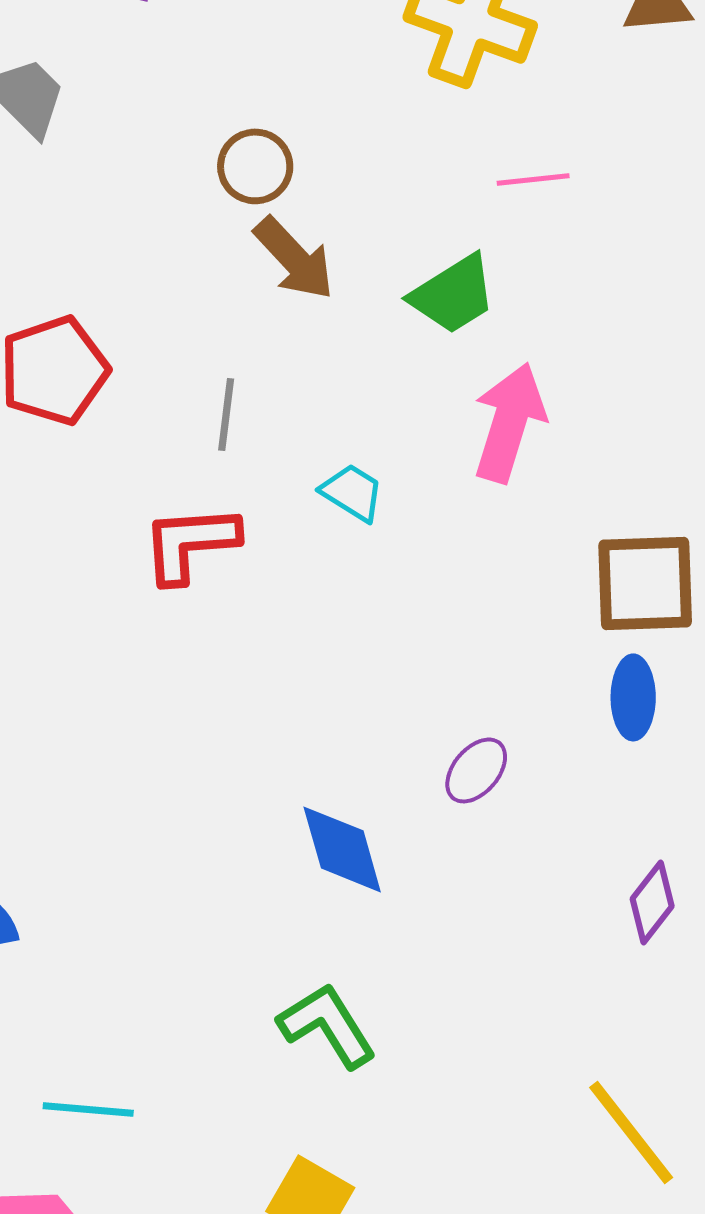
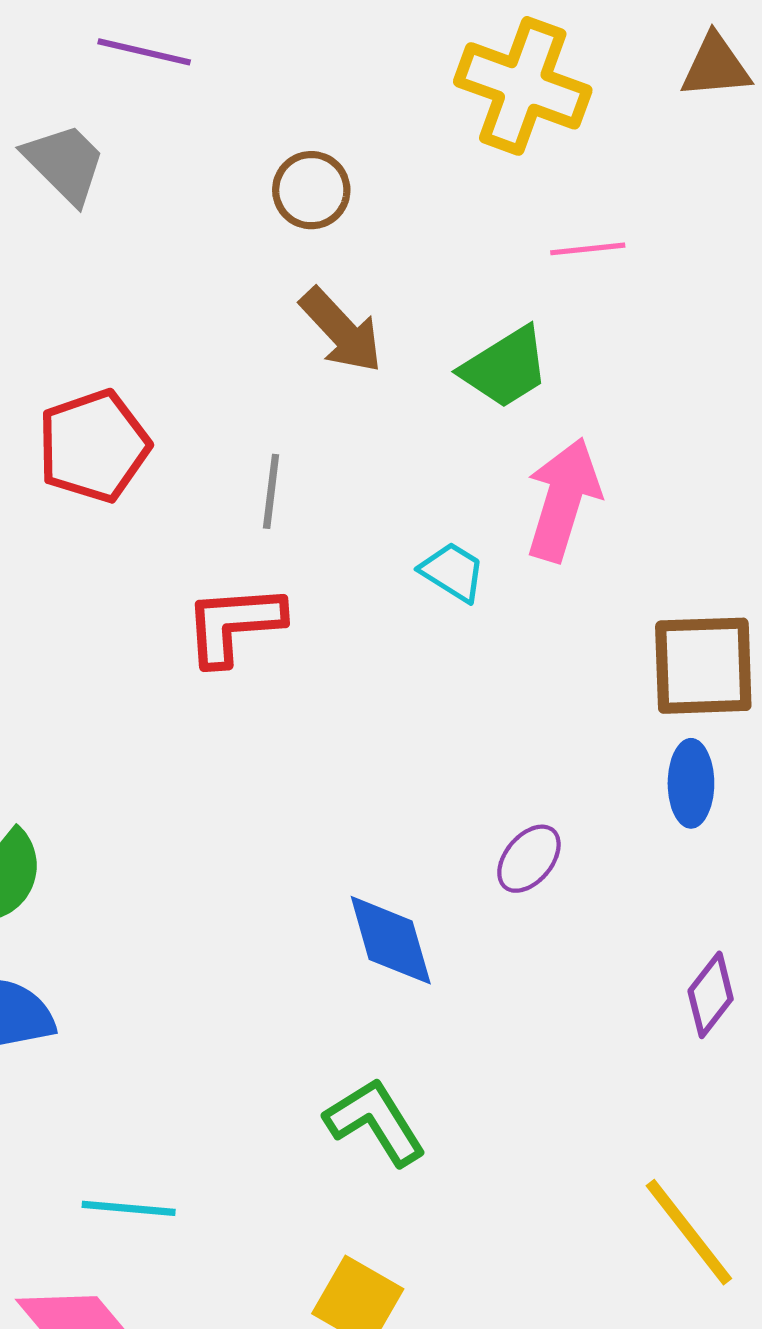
brown circle: (255, 166) -> (311, 190), moved
cyan trapezoid: (352, 492) -> (453, 572), moved

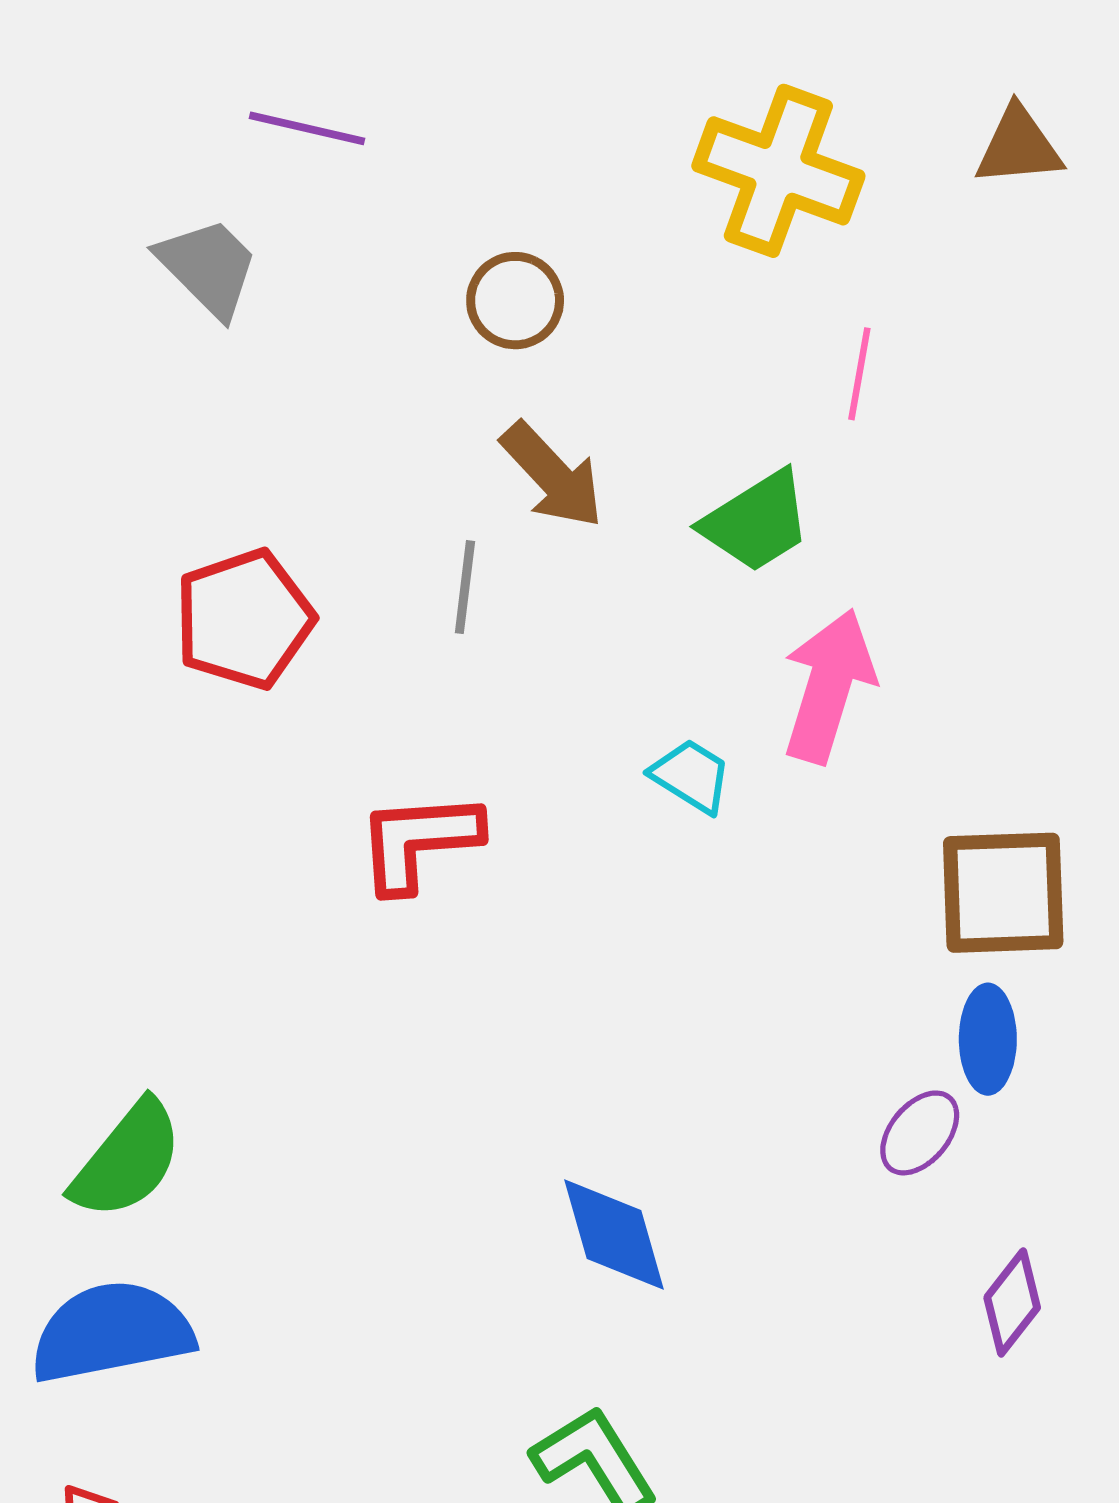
pink line: (588, 249) -> (859, 374), turned -74
gray line: (271, 491) -> (465, 587), moved
purple ellipse: (529, 859) -> (920, 1133), moved

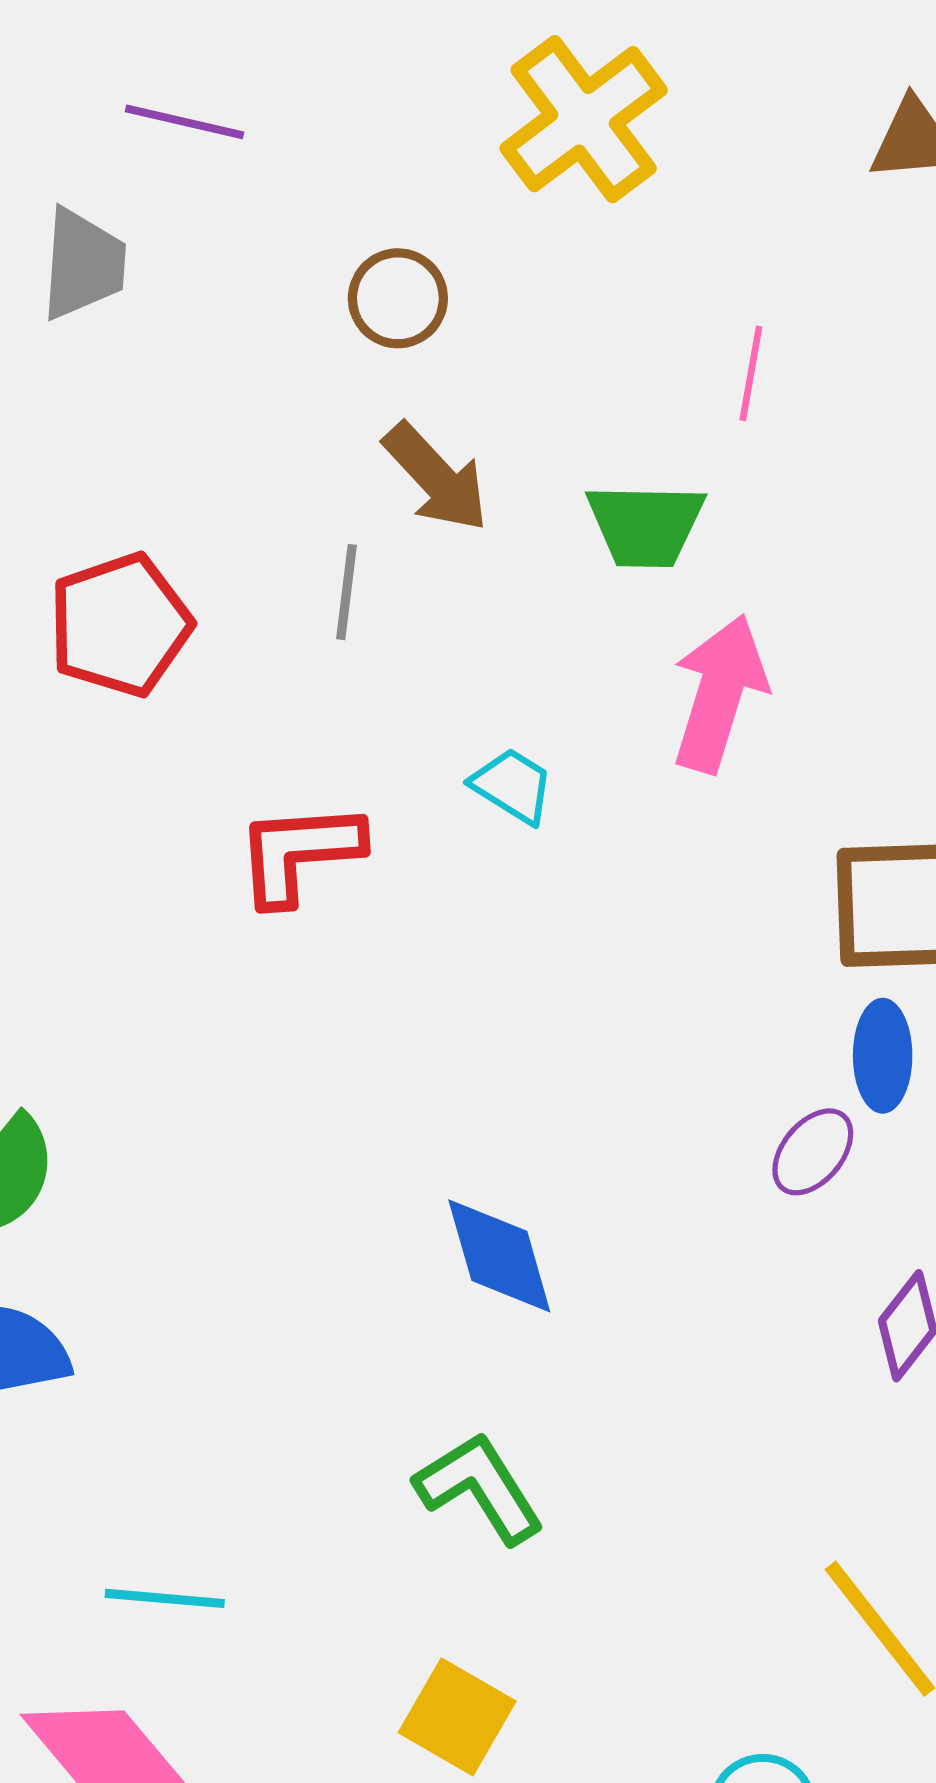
yellow cross: (778, 171) -> (584, 119), moved, turned 33
gray trapezoid: (208, 267) -> (83, 264), turned 49
green trapezoid: (757, 522) -> (646, 525), turned 33
cyan trapezoid: (691, 776) -> (512, 786), moved

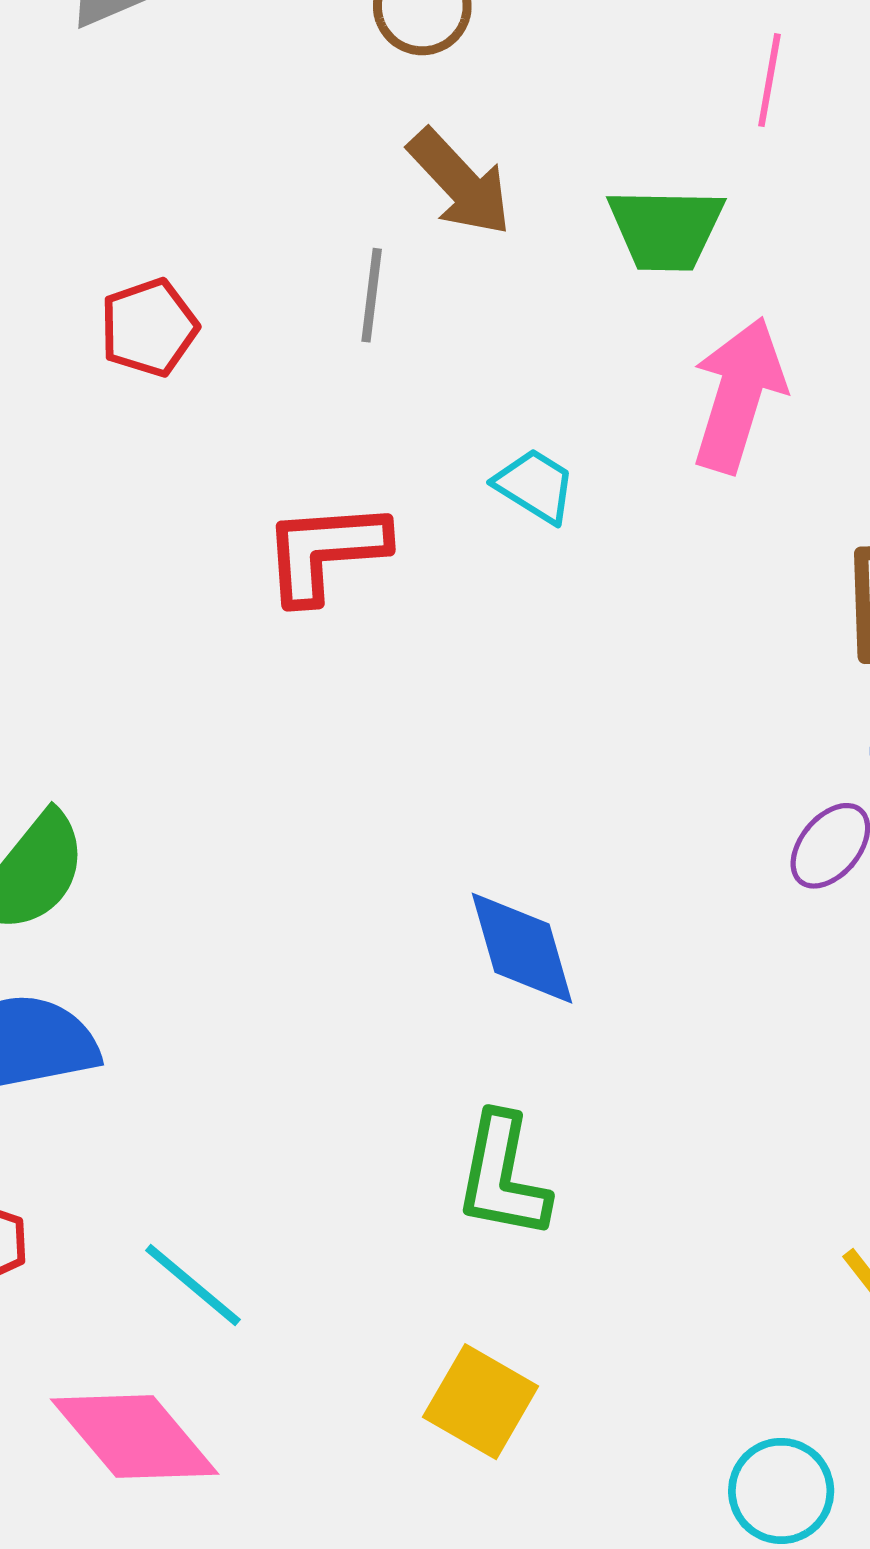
red pentagon: (120, 625) -> (149, 328), size x0.7
green L-shape: (480, 1488) -> (503, 1176), turned -137
cyan line: (165, 1598) -> (193, 1285), turned 35

